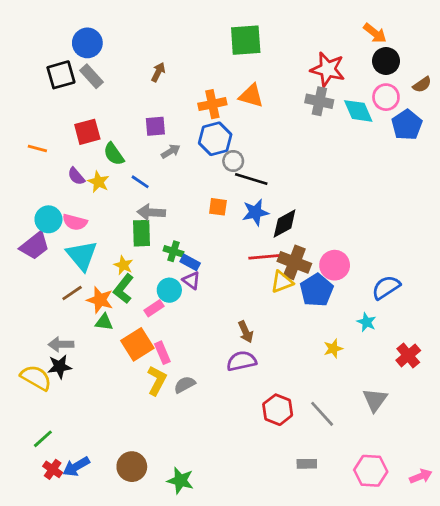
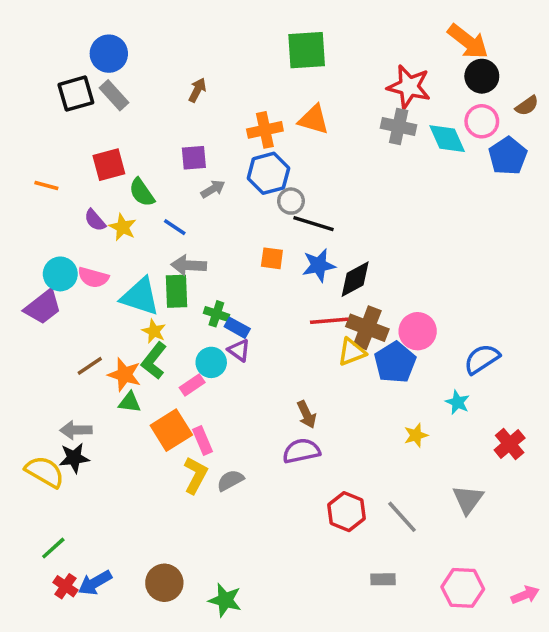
orange arrow: (375, 33) -> (468, 41), size x1.4
cyan triangle: (82, 255) -> (140, 297), moved, turned -32

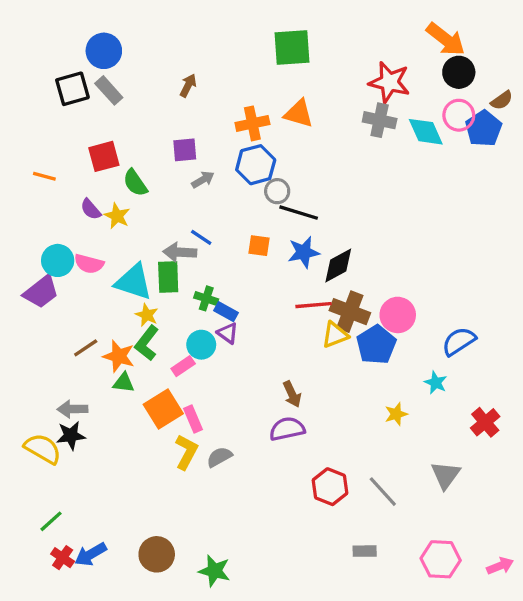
blue pentagon: (508, 156) -> (484, 128), moved
blue line: (175, 227) -> (201, 237), moved

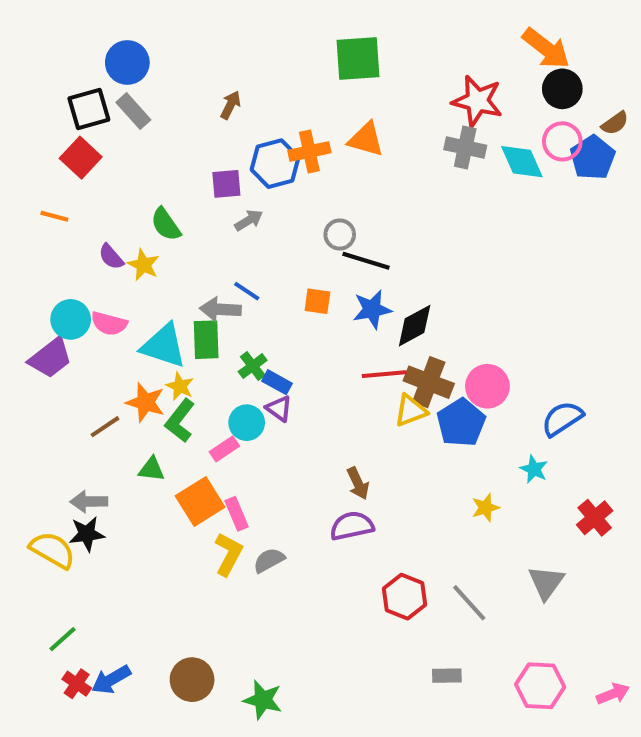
red square: (104, 156) -> (81, 158), moved, turned -32
blue hexagon: (256, 165) -> (275, 164), moved
green cross: (206, 298) -> (253, 366), turned 35
orange star: (119, 356) -> (145, 402), moved

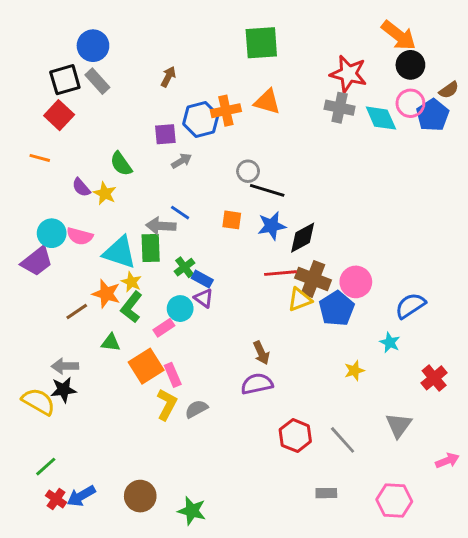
pink arrow: (613, 694) -> (447, 461), moved

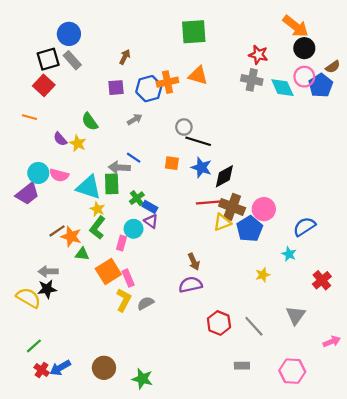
red star: (348, 74) -> (258, 55), size x0.7
purple square: (165, 134) -> (116, 88), moved
blue star: (272, 226) -> (201, 167), turned 30
orange star: (106, 294) -> (71, 236), moved
pink rectangle: (164, 328) -> (122, 243), turned -40

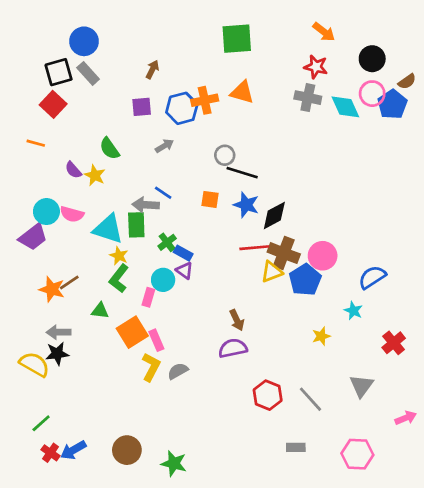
orange arrow: (296, 26) -> (324, 32), moved, size x0.7
orange star: (71, 236) -> (52, 289), moved

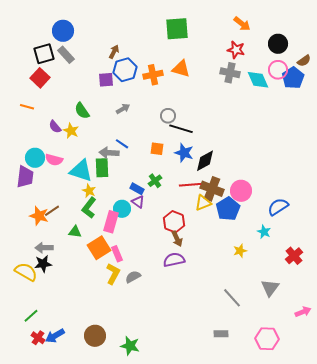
blue hexagon: (182, 108) -> (125, 70), moved
purple trapezoid: (33, 237) -> (25, 177), turned -45
green cross: (167, 242) -> (155, 181), moved
pink rectangle: (148, 297) -> (111, 222), size x1.5
red hexagon: (268, 395) -> (174, 222), moved

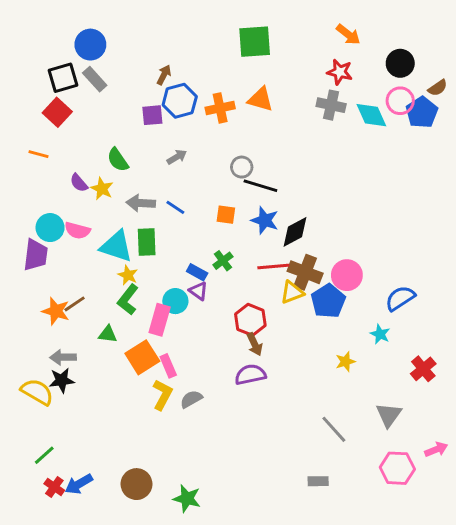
gray arrow: (109, 153) -> (141, 203), moved
pink hexagon: (267, 339) -> (397, 468), moved

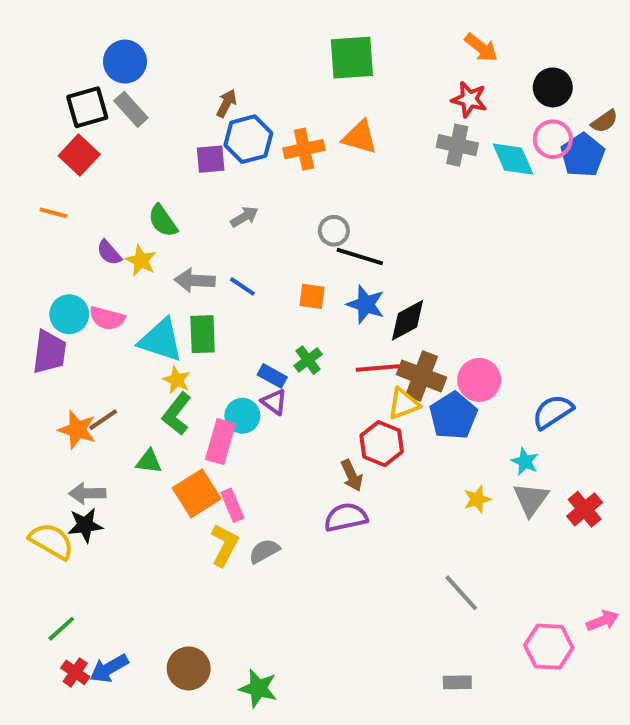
red hexagon: (250, 320) -> (382, 444), moved
gray triangle: (389, 415) -> (531, 499), moved
gray rectangle: (318, 481) -> (457, 682), moved

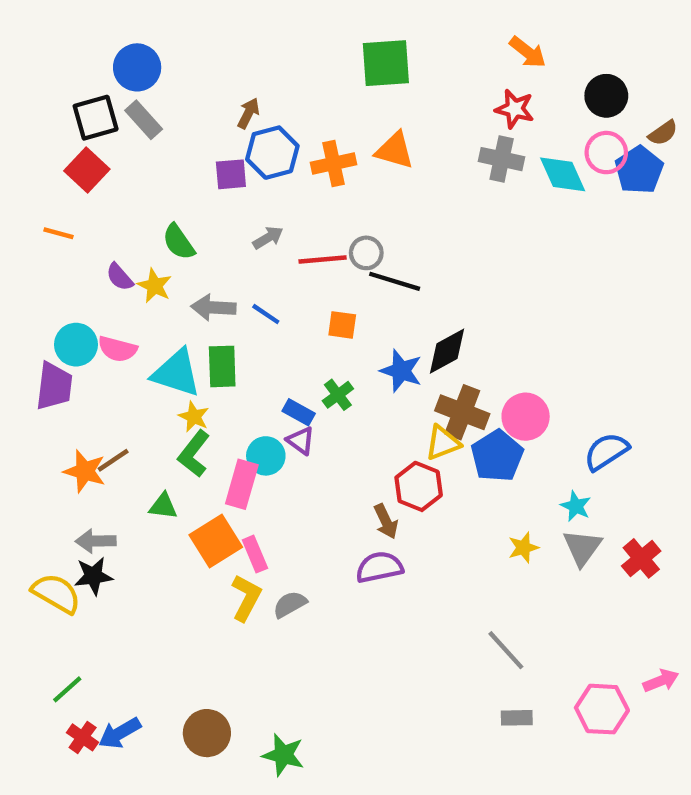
blue star: (366, 304) -> (401, 371), moved
red line: (378, 368) -> (323, 259), moved
gray rectangle: (457, 682) -> (517, 718), moved

